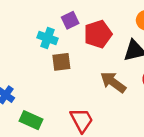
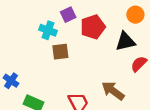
brown arrow: (113, 82) -> (113, 91), moved

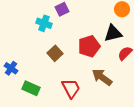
red pentagon: (93, 27) -> (89, 46), moved
brown square: (60, 52) -> (55, 53), moved, turned -35

